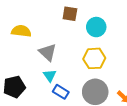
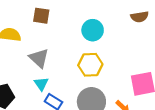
brown square: (70, 14) -> (41, 16), moved

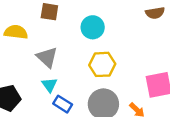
cyan circle: (93, 30) -> (93, 27), moved

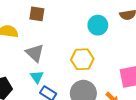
cyan circle: (93, 27) -> (98, 25), moved

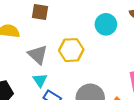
yellow hexagon: (82, 59) -> (71, 50), moved

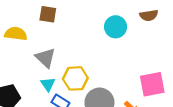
yellow hexagon: (71, 50) -> (75, 78), moved

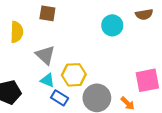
yellow semicircle: (16, 34) -> (17, 32), turned 85
cyan triangle: (48, 84) -> (47, 80), turned -32

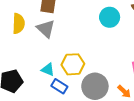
gray triangle: (45, 55) -> (46, 29), moved

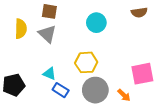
cyan circle: (110, 17) -> (96, 23), moved
yellow hexagon: (73, 64) -> (86, 62), moved

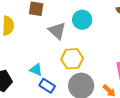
gray triangle: (47, 34) -> (57, 31), moved

